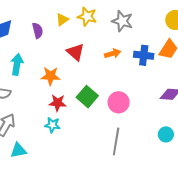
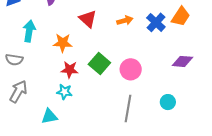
blue cross: (144, 55) -> (156, 22), turned 36
cyan circle: (166, 134) -> (168, 102), moved
cyan triangle: (18, 150) -> (49, 116), moved

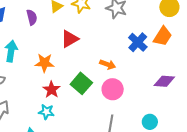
red triangle: (88, 19) -> (70, 39), turned 48
orange arrow: (125, 21) -> (108, 64), moved, turned 35
red star: (70, 70) -> (52, 90), turned 30

